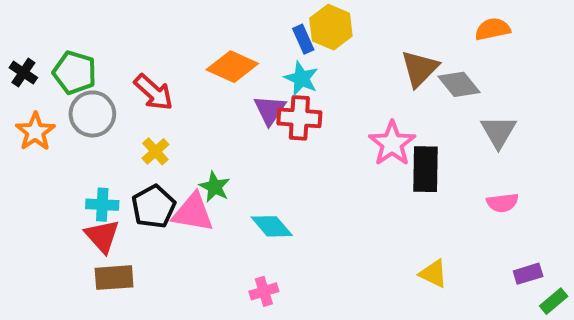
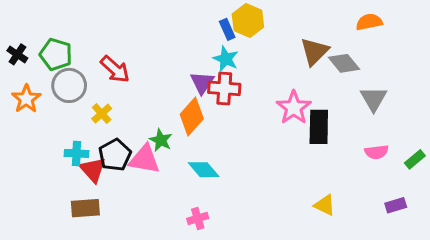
orange diamond: (232, 67) -> (192, 117), moved, turned -72
yellow cross: (155, 151) -> (102, 114), moved
red triangle: (102, 236) -> (93, 170), moved
green rectangle: (554, 301) -> (415, 159), moved

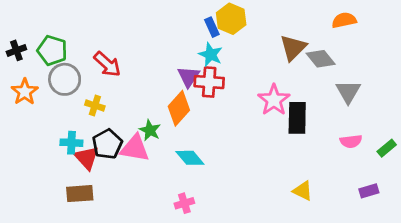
black cross: (17, 54) -> (16, 50), turned 36
yellow cross: (102, 114) -> (95, 105), turned -30

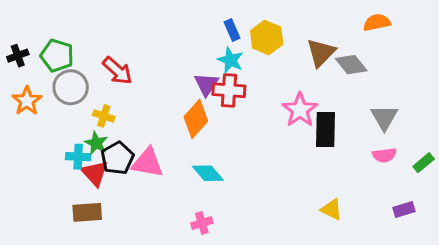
yellow hexagon: (231, 19) -> (267, 37), moved
gray triangle: (348, 92) -> (384, 117), moved
green star: (150, 130) -> (96, 143), moved

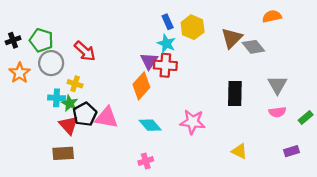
pink star: (300, 110) -> (193, 122), moved, turned -30
cyan cross: (78, 157) -> (57, 98), moved

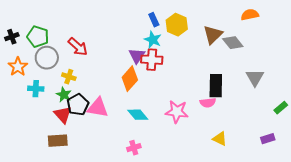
cyan cross: (57, 98) -> (36, 89), moved
pink semicircle: (277, 112) -> (208, 103), moved

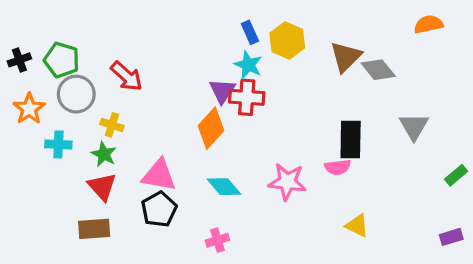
orange semicircle: (250, 15) -> (429, 24), moved
black pentagon: (78, 105) -> (159, 209), moved
purple rectangle: (268, 139) -> (451, 237), moved

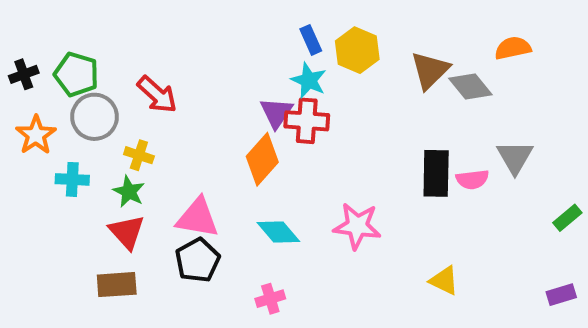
orange semicircle: (429, 24) -> (513, 48), moved
pink semicircle: (338, 167) -> (472, 179), moved

